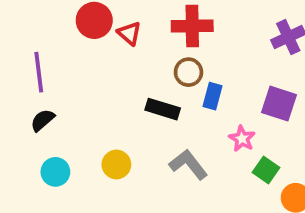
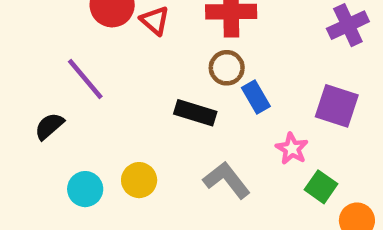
purple line: (39, 72) -> (85, 79), moved, turned -33
blue rectangle: (212, 96) -> (256, 97), turned -45
cyan circle: (55, 172) -> (85, 189), moved

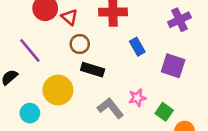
brown circle: (227, 68) -> (80, 44), moved
blue rectangle: (256, 97) -> (137, 47), moved
pink star: (292, 149) -> (137, 98), moved, turned 30
yellow circle: (139, 180) -> (58, 90), moved, size x1.5

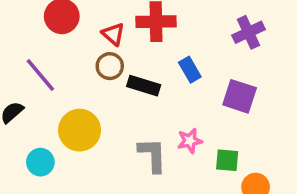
red triangle: (69, 17) -> (113, 34), moved
black rectangle: (93, 70) -> (144, 86), moved
gray L-shape: (110, 108) -> (152, 155), turned 36
green square: (164, 112) -> (227, 160), turned -30

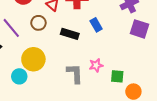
brown circle: (110, 66) -> (38, 23), moved
purple square: (240, 96) -> (139, 29), moved
cyan circle: (40, 162) -> (19, 76), moved

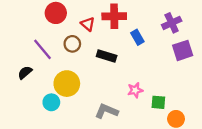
blue rectangle: (96, 25) -> (137, 37), moved
purple square: (139, 29) -> (183, 50), turned -36
gray L-shape: (75, 73) -> (107, 111), moved, turned -65

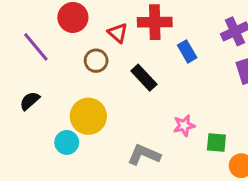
purple line: (43, 49) -> (36, 47), moved
black rectangle: (107, 56) -> (144, 78), turned 30

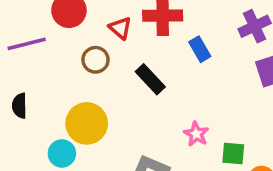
purple line: (36, 47) -> (27, 44), turned -64
black semicircle: (30, 101) -> (20, 106), turned -50
pink star: (184, 126) -> (196, 134), turned -30

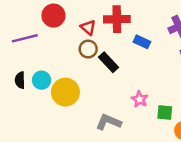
blue rectangle: (200, 49) -> (142, 42), turned -35
brown circle: (95, 60) -> (88, 49), moved
cyan circle: (62, 153) -> (41, 80), moved

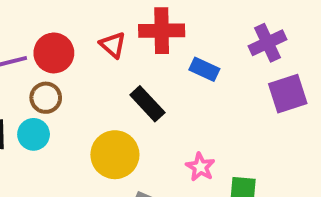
red circle: (53, 16) -> (54, 53), moved
brown circle: (88, 49) -> (46, 98), moved
yellow circle: (65, 92) -> (115, 155), moved

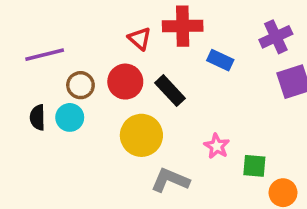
red circle: (54, 53) -> (125, 82), moved

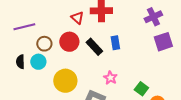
blue rectangle: (220, 60) -> (115, 43), moved, turned 56
yellow circle: (141, 135) -> (65, 81), moved
pink star: (217, 146) -> (110, 78), moved
green square: (254, 166) -> (141, 89), turned 32

